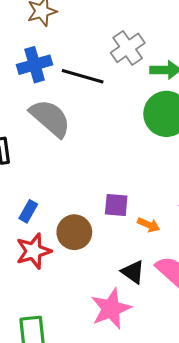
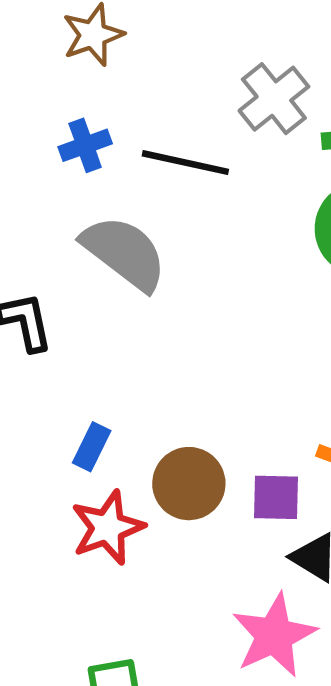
blue cross: (35, 65) -> (85, 145), size x0.7
purple square: (116, 205) -> (276, 497), moved

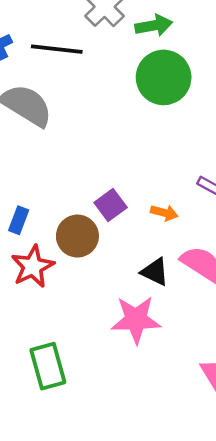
purple square: (276, 497) -> (111, 205), moved, turned -32
pink star: (274, 635) -> (136, 320), turned 30

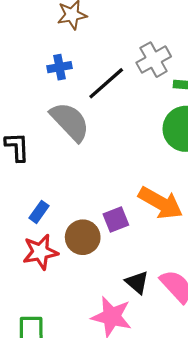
black line: (57, 49) -> (106, 83), turned -63
orange arrow: (164, 213) -> (161, 203), moved, size x2.0

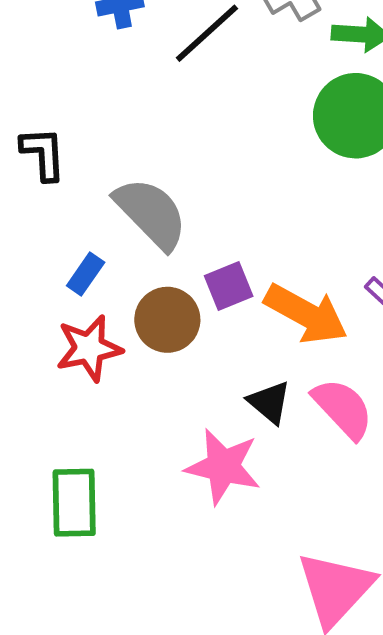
gray semicircle: (70, 122) -> (151, 213), moved
orange arrow: (161, 203) -> (306, 314), moved

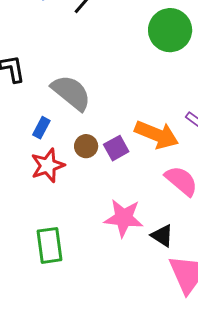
purple square: (229, 286) -> (116, 148), moved
brown circle: (167, 320) -> (86, 146), size x0.7
black triangle: (269, 402) -> (162, 236), moved

